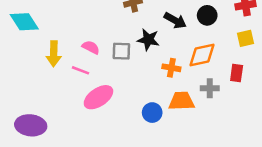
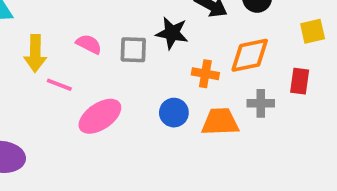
pink line: (81, 70) -> (59, 85), moved
blue circle: (152, 113) -> (174, 113), moved

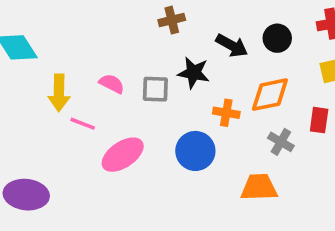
gray cross: (261, 103) -> (281, 142), turned 30
blue circle: (174, 113) -> (195, 151), size x1.4
orange trapezoid: (220, 122) -> (259, 187), moved

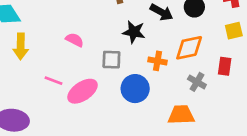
gray square: (155, 89) -> (111, 60), moved
yellow arrow: (59, 93) -> (21, 46), moved
pink line: (83, 124) -> (54, 81), moved

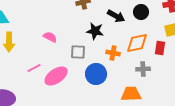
red rectangle: (225, 66) -> (160, 48), moved
pink line: (54, 81) -> (34, 68), turned -48
gray cross: (197, 82) -> (143, 69), turned -32

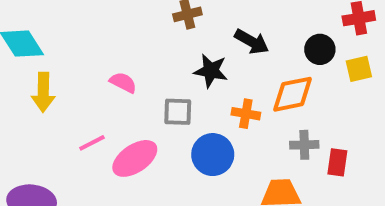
black circle: (141, 12) -> (320, 49), moved
red rectangle: (160, 48) -> (337, 162), moved

